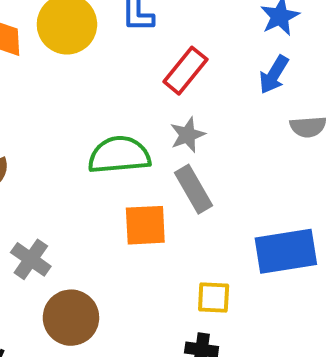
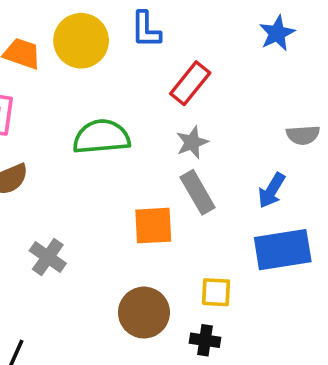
blue arrow: (274, 75) -> (272, 190), moved
green semicircle: (119, 155) -> (101, 137), moved
brown circle: (71, 318) -> (144, 313), moved

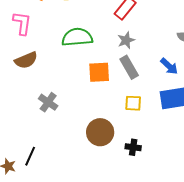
blue arrow: (272, 190) -> (169, 66), turned -78
orange square: (153, 226) -> (99, 72), moved
yellow square: (216, 292) -> (133, 103), moved

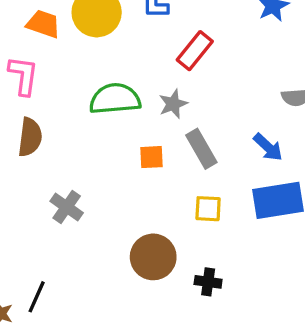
gray star: (126, 40) -> (173, 104), moved
brown semicircle: (26, 60) -> (30, 137), turned -60
orange square: (99, 72) -> (152, 157), size x0.7

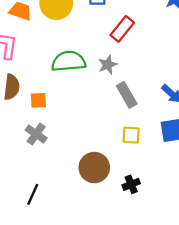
orange square: (152, 157) -> (38, 100), moved
black cross: (208, 282) -> (131, 184), turned -30
black line: (37, 297) -> (33, 194), moved

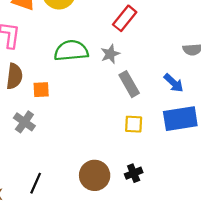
gray cross: (36, 134) -> (24, 122), moved
brown circle: (94, 168) -> (95, 175), moved

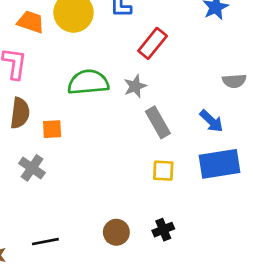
brown circle: (95, 175) -> (116, 232), size x0.7
black line: (36, 183) -> (45, 242), turned 55

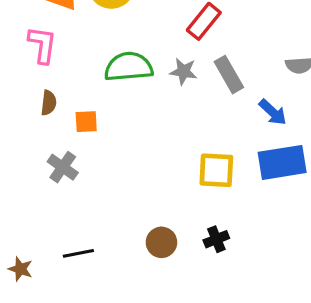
gray star: (135, 86) -> (183, 71), turned 30
brown semicircle: (20, 113) -> (49, 103), size x0.7
gray rectangle: (158, 122) -> (229, 75), moved
yellow square: (163, 171) -> (216, 170), size x1.4

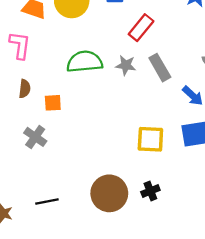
brown circle: (161, 242) -> (109, 193), size x1.6

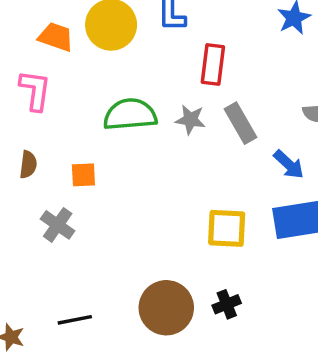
red rectangle: (141, 28) -> (213, 64), turned -32
brown semicircle: (25, 89) -> (28, 165), moved

